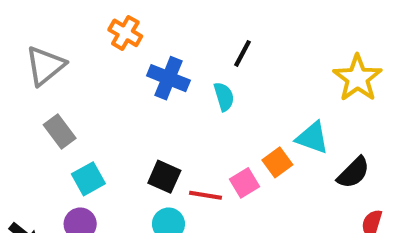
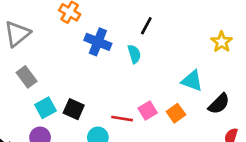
yellow star: (358, 78) -> (222, 42), size x0.7
orange square: (277, 162) -> (176, 113), moved
black square: (164, 177) -> (74, 109), moved

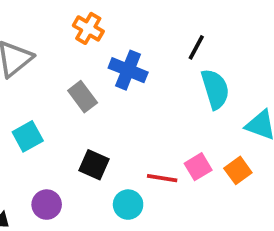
cyan semicircle: (134, 54) -> (215, 89), moved, size x1.5
gray rectangle: (27, 77) -> (83, 97), moved
cyan square: (45, 108) -> (28, 136), moved

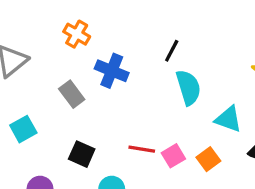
red line: (162, 178) -> (142, 149), moved

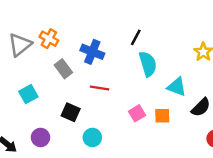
orange cross: (77, 34) -> (49, 39), moved
red line: (142, 149) -> (100, 88), moved
orange square: (208, 159) -> (162, 116), turned 35

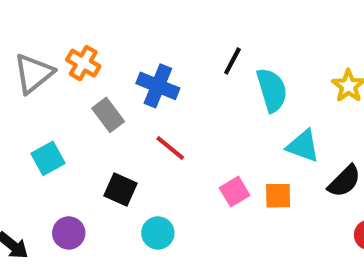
cyan semicircle: (148, 64) -> (272, 90), moved
red line: (100, 88) -> (170, 148), turned 30

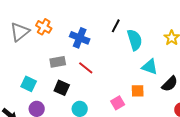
gray rectangle: (108, 115) -> (58, 62), moved, turned -63
cyan square: (48, 158) -> (29, 84), moved, turned -35
pink square: (235, 192) -> (118, 103), moved

